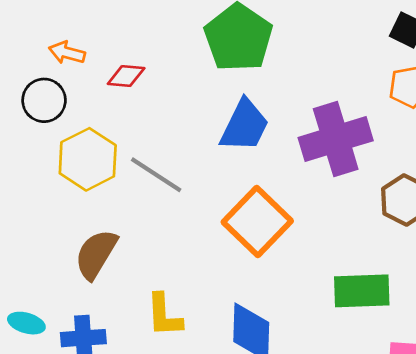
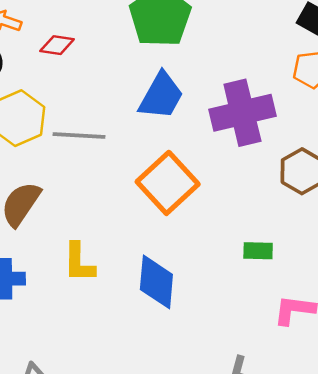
gray line: (156, 175) -> (79, 136), turned -33
green rectangle: (362, 291) -> (258, 251), size x0.6

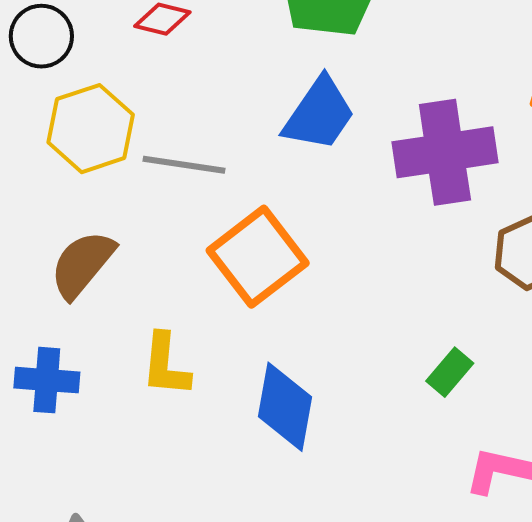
orange square: (168, 183) -> (258, 257), moved
green rectangle: (258, 251) -> (450, 372), turned -56

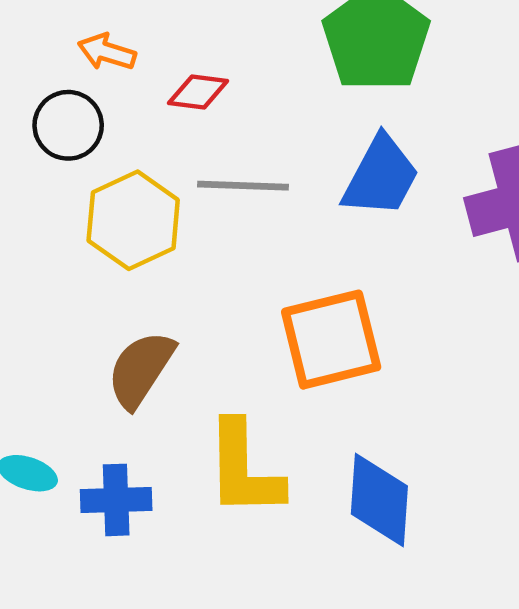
gray line: (184, 165) -> (243, 186), moved
orange square: (258, 257) -> (331, 340), turned 30
yellow L-shape: (166, 365) -> (244, 469), size x1.4

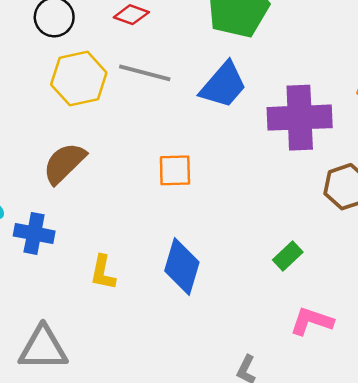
orange square: (331, 340) -> (175, 170), size x0.6
yellow L-shape: (244, 469) -> (103, 273), moved, size x0.6

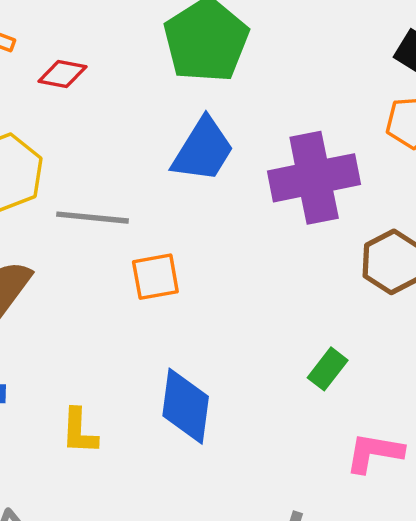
gray line: (145, 73) -> (92, 218), moved

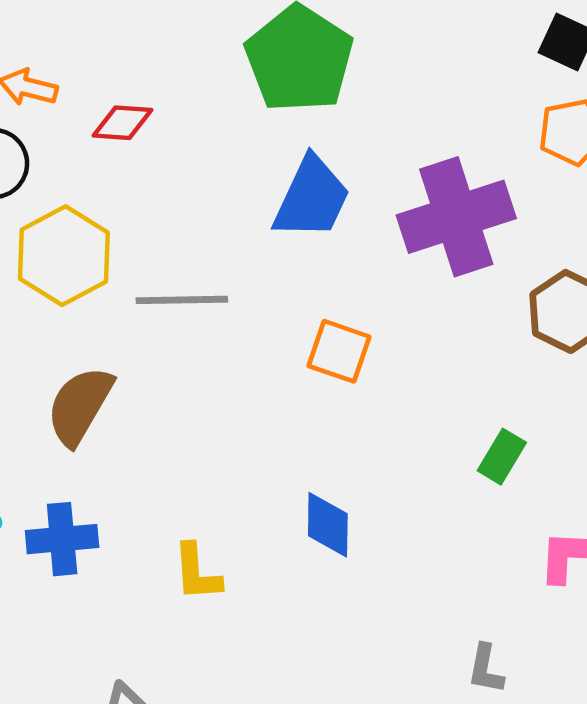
orange square: (155, 277) -> (339, 351), moved, turned 36
blue diamond: (186, 406) -> (328, 525), size x0.7

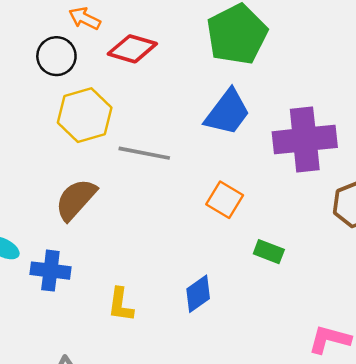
red diamond: (122, 123) -> (132, 49), size x1.4
green rectangle: (502, 457) -> (269, 252), moved, turned 68
blue diamond: (328, 525) -> (198, 294), turned 42

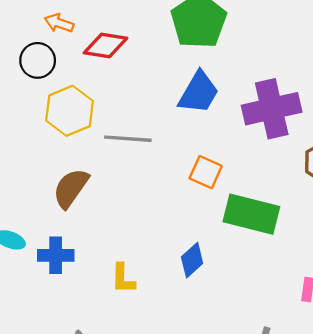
green rectangle: (269, 252) -> (251, 214), size x2.0

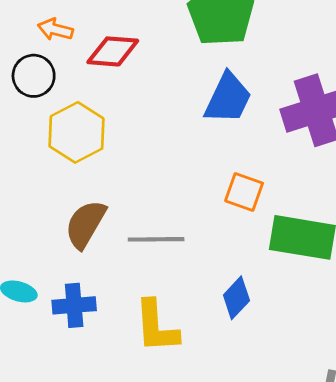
gray line: (128, 139) -> (156, 239), moved
yellow L-shape: (123, 279) -> (156, 326), size x1.5

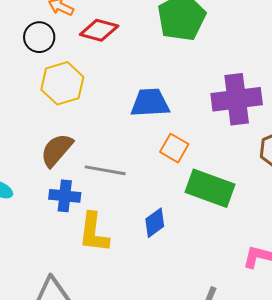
blue trapezoid: (228, 98) -> (150, 103), moved, turned -129
blue cross: (74, 305) -> (65, 196), moved

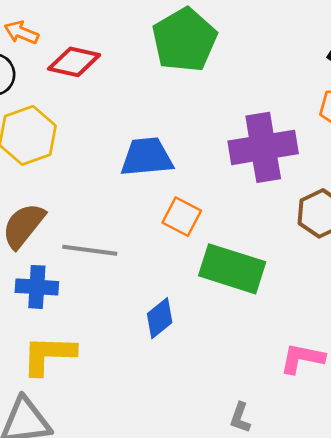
yellow L-shape: (94, 233) -> (49, 355), moved, turned 87

